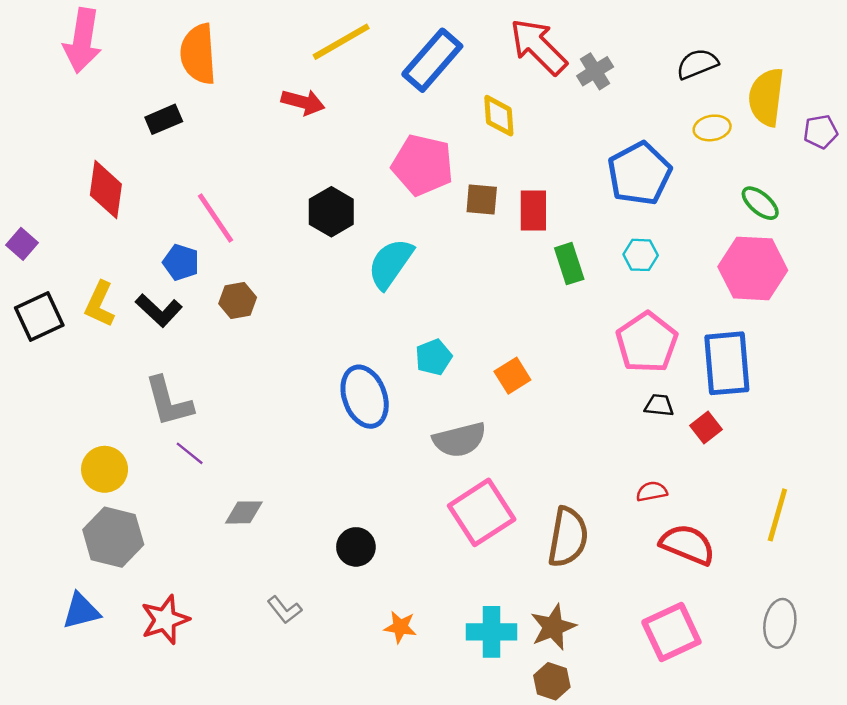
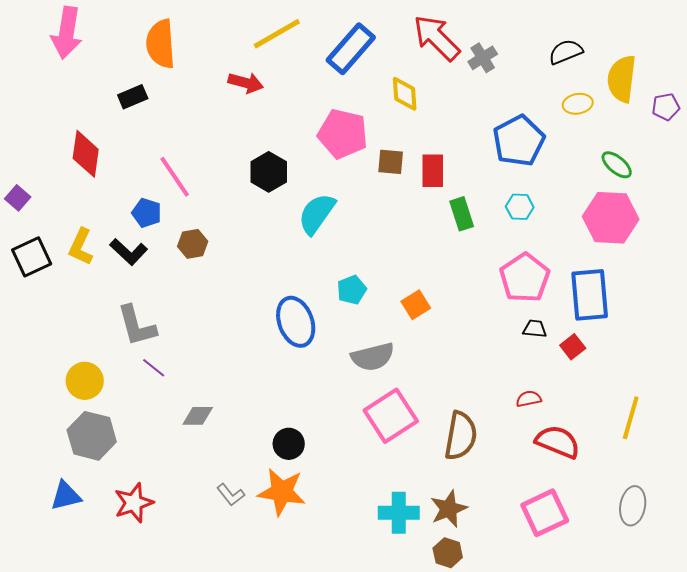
orange star: (400, 627) -> (282, 492), moved, size x1.8

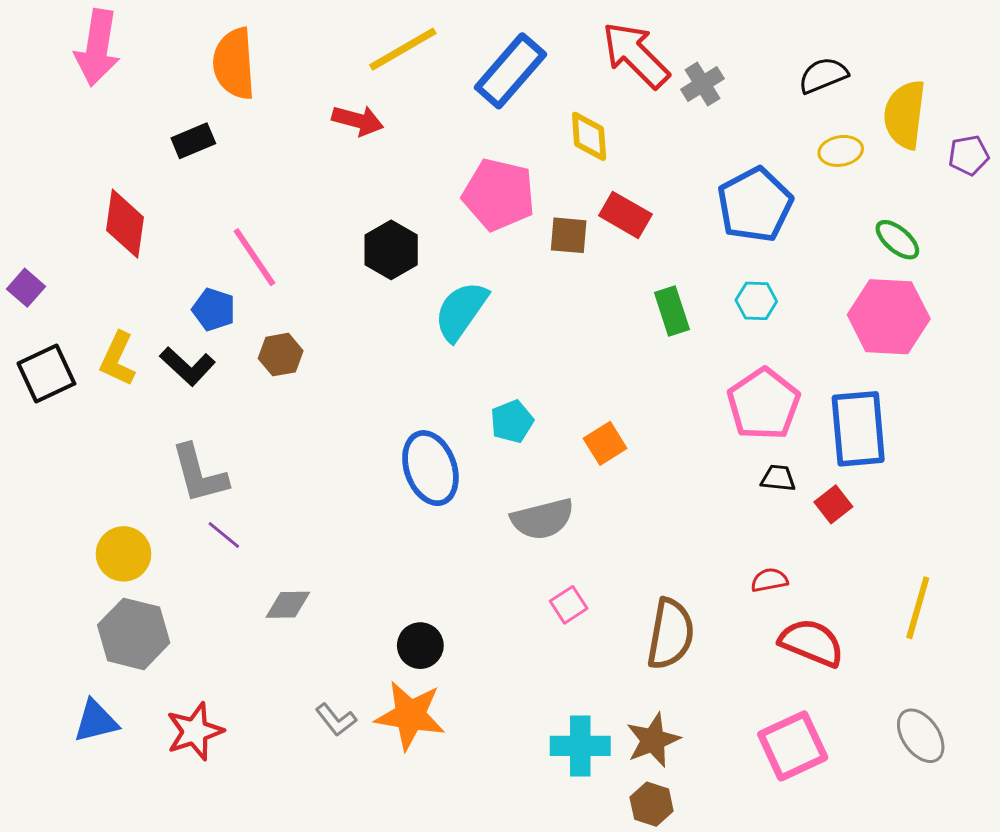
red rectangle: (433, 171) -> (625, 215), moved, turned -60
pink square: (391, 416) -> (569, 605), size x0.5
gray ellipse: (633, 506) -> (921, 736), turned -45

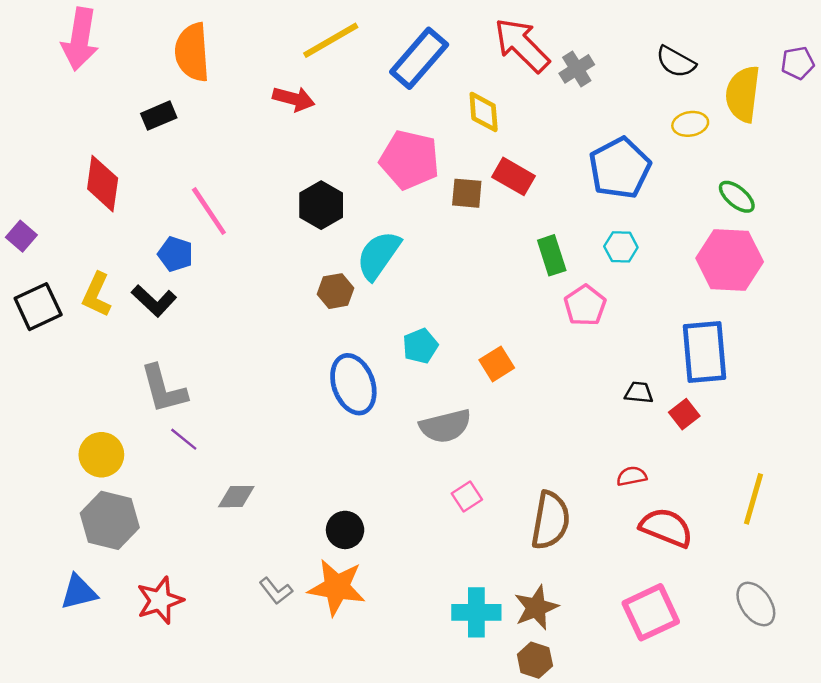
black semicircle: (823, 75) -> (676, 62), turned -129
purple pentagon: (969, 155) -> (798, 63), moved
brown hexagon: (281, 355) -> (335, 291), moved
pink pentagon: (764, 404) -> (585, 305), moved, size x0.7

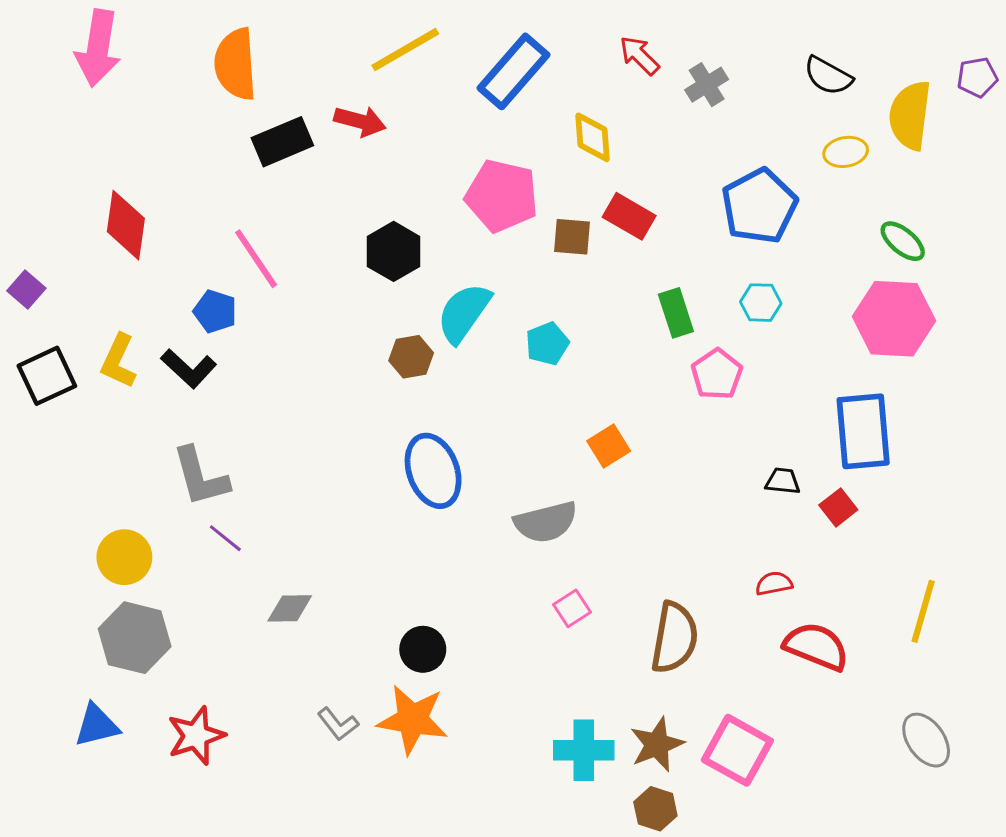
red arrow: (522, 45) -> (639, 55), size x0.6
black rectangle: (159, 116) -> (282, 142), moved, size x1.4
cyan pentagon: (420, 346) -> (547, 344), moved
pink square: (651, 612) -> (737, 750), moved, turned -36

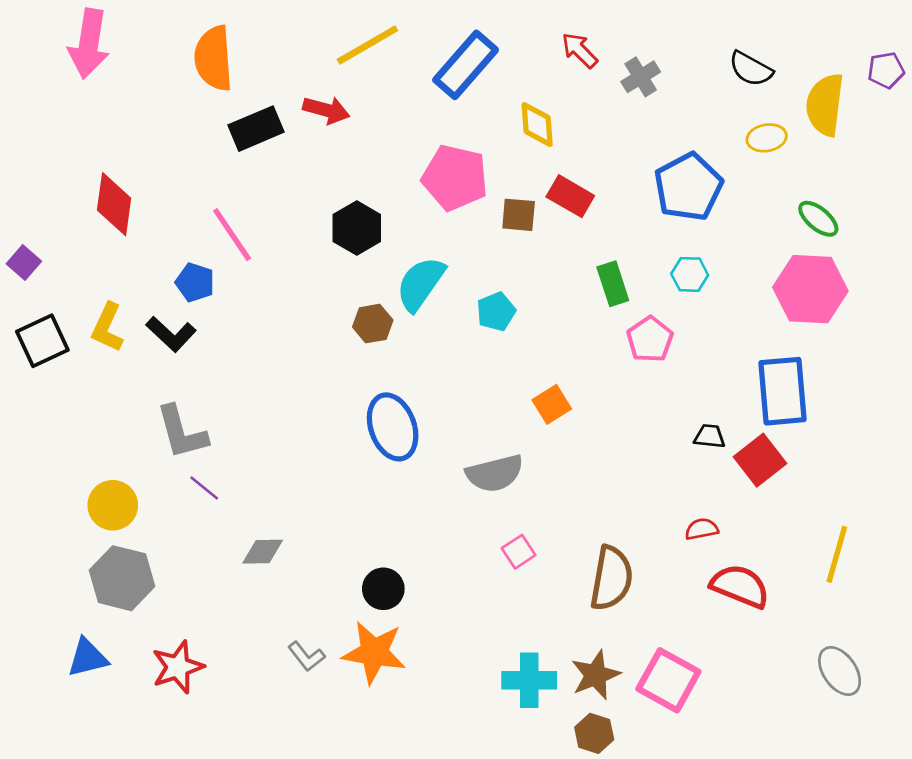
red square: (838, 507) -> (760, 460), size x1.5

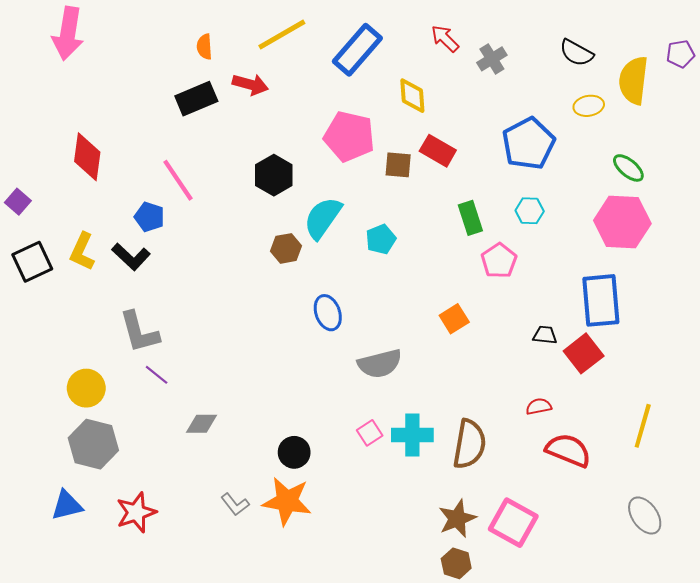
orange semicircle: (214, 58) -> (204, 47), moved, size x0.5
orange square: (552, 404) -> (454, 319), moved
blue ellipse: (393, 427) -> (328, 313), moved, size x0.7
pink square: (519, 552) -> (370, 433), moved
cyan cross: (529, 680) -> (412, 435), moved

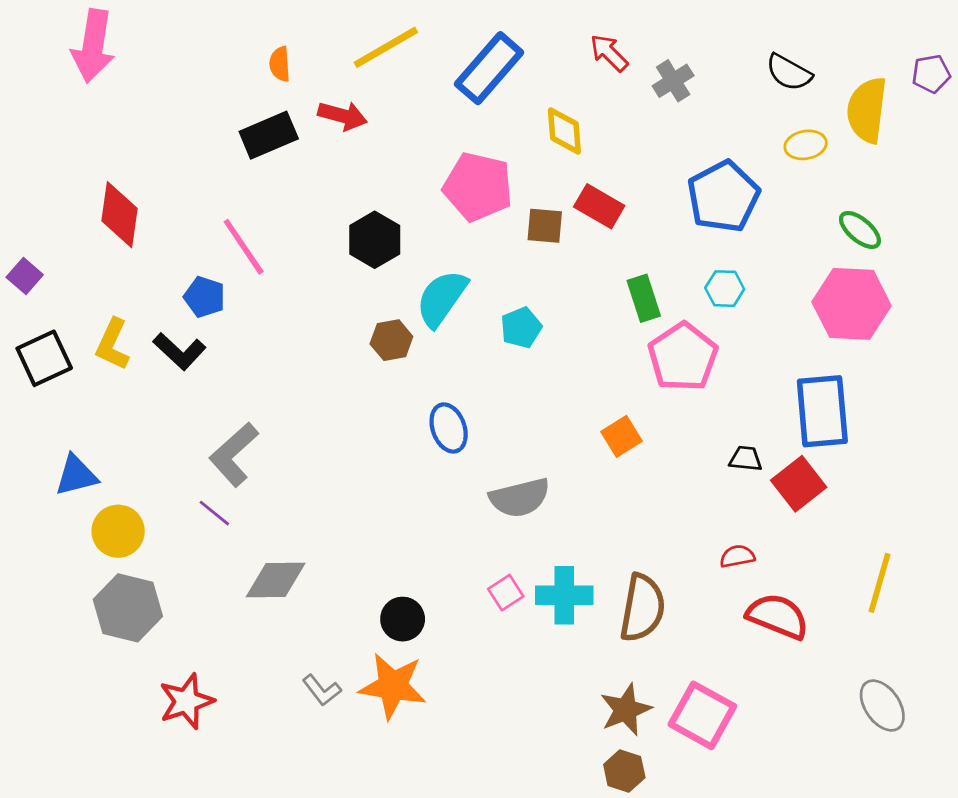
pink pentagon: (499, 261) -> (683, 357), size x1.4
gray L-shape: (139, 332) -> (234, 454), moved, turned 63
gray diamond: (201, 424) -> (276, 580), size x1.4
blue triangle: (67, 505) -> (76, 475), moved

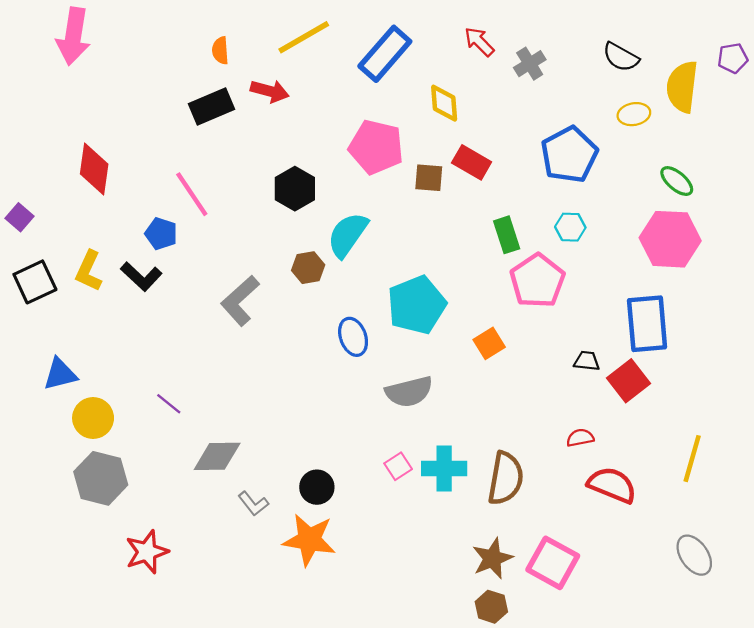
cyan pentagon: (521, 328) -> (417, 305), moved, size x1.8
gray L-shape: (234, 454) -> (240, 301), moved
gray L-shape: (322, 690) -> (253, 504), moved

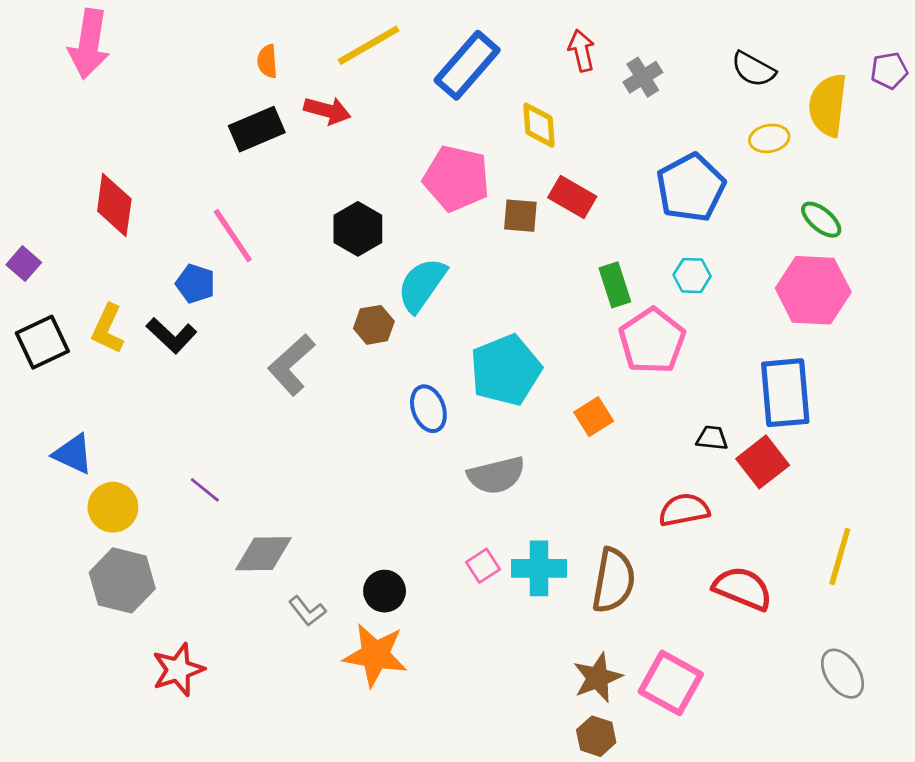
red arrow: (479, 42) -> (582, 51), turned 32
blue triangle: (60, 374) -> (73, 454), turned 39
red semicircle: (580, 438) -> (684, 510), moved, size x1.5

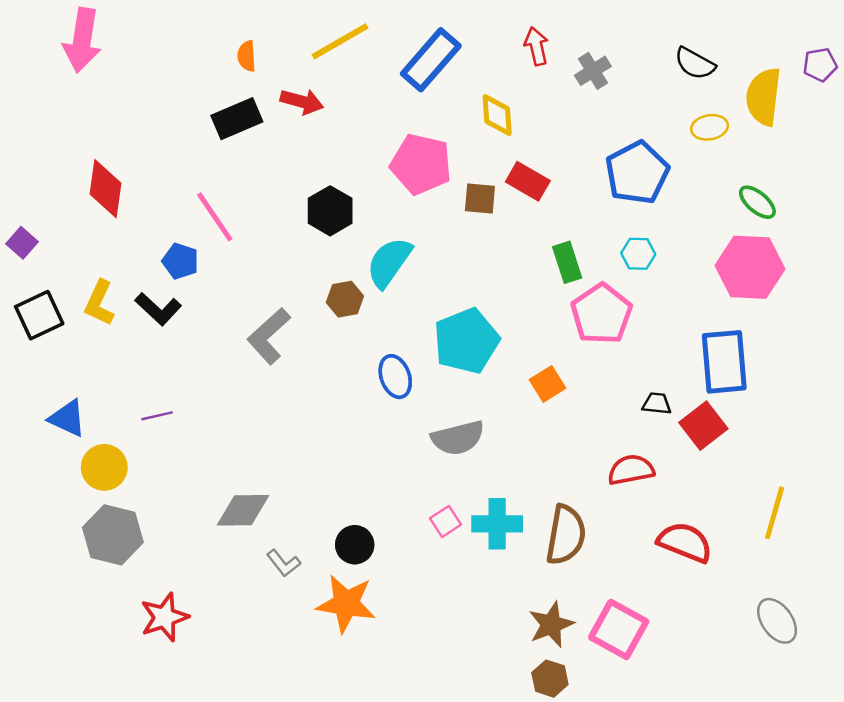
purple line: (205, 490) -> (157, 416), moved, turned -52

